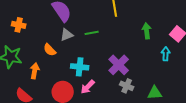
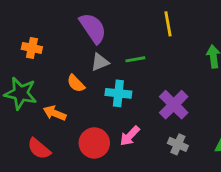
cyan cross: (80, 67) -> (118, 93), moved
orange arrow: (35, 71) -> (55, 113), turned -77
gray cross: (127, 86) -> (178, 144), moved

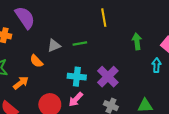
purple semicircle: (93, 28) -> (25, 18), moved
cyan cross: (118, 93) -> (77, 77), moved
orange arrow: (55, 113) -> (21, 83), turned 119

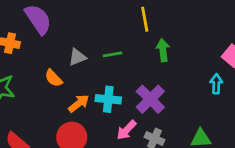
green arrow: (137, 41) -> (163, 50), moved
orange arrow: (21, 83) -> (79, 103), moved
pink arrow: (76, 99) -> (126, 130), moved

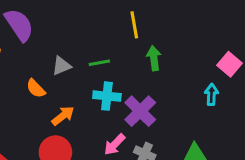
cyan cross: (108, 99) -> (107, 96), moved

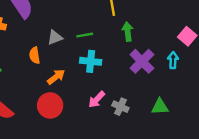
orange semicircle: (36, 88) -> (35, 55), turned 35
purple cross: (140, 111) -> (142, 61), moved

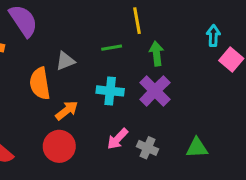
green line: (85, 35) -> (112, 48), moved
orange semicircle: (35, 55) -> (40, 83), size x1.5
cyan arrow: (173, 60) -> (213, 36), moved
purple cross: (142, 61) -> (155, 91), moved

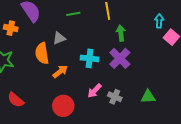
green line: (112, 48) -> (73, 14), moved
red circle: (59, 146) -> (63, 106), moved

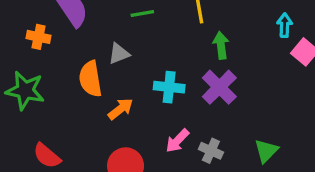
green triangle: (148, 97) -> (266, 151), turned -42

